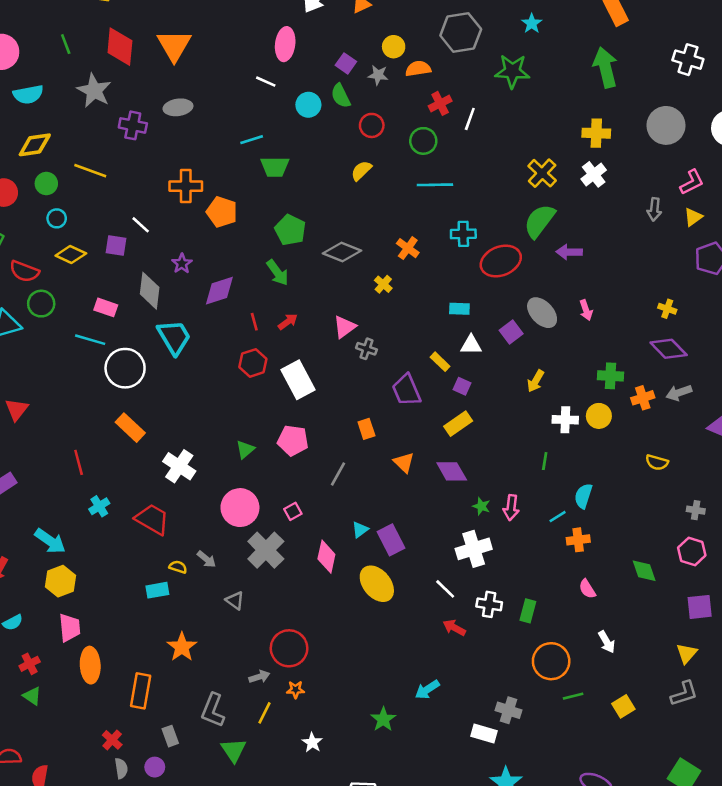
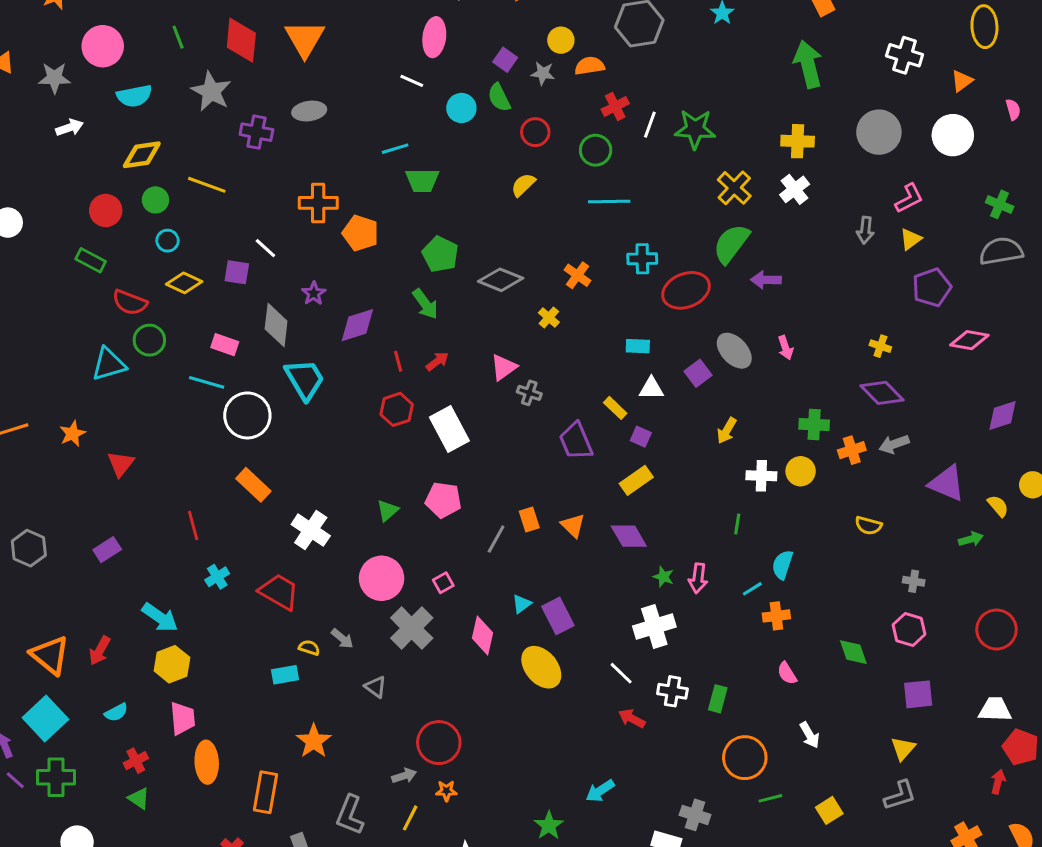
green star: (512, 71) -> (695, 129), moved
orange rectangle: (366, 429) -> (529, 519), moved

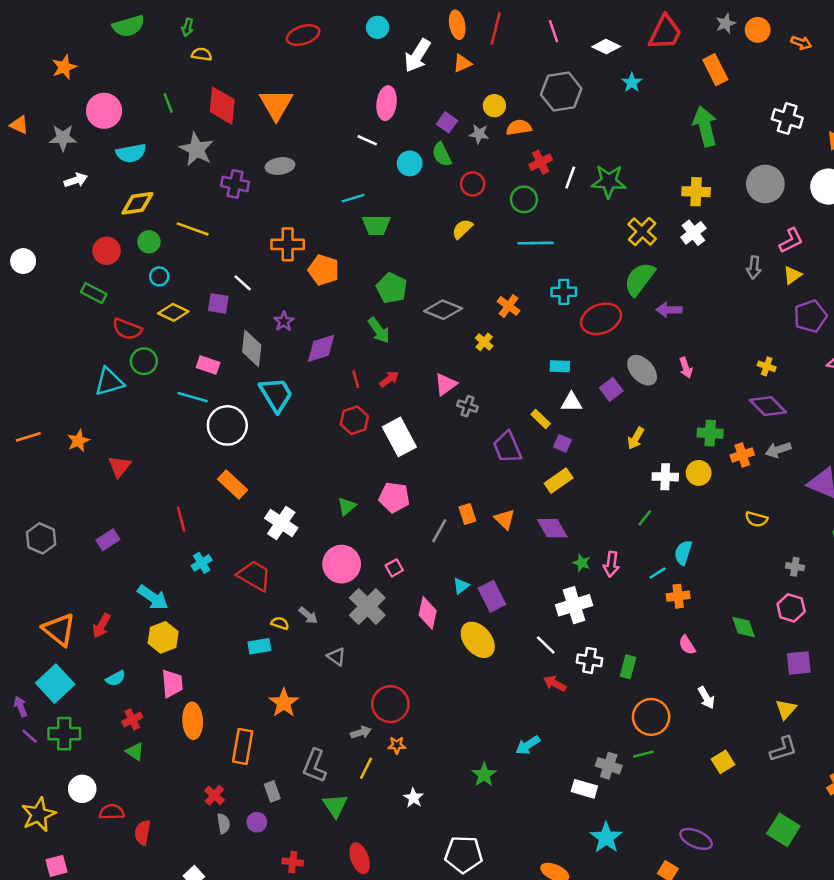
green line: (737, 524) -> (645, 518), turned 30
green line: (770, 798) -> (643, 754), moved

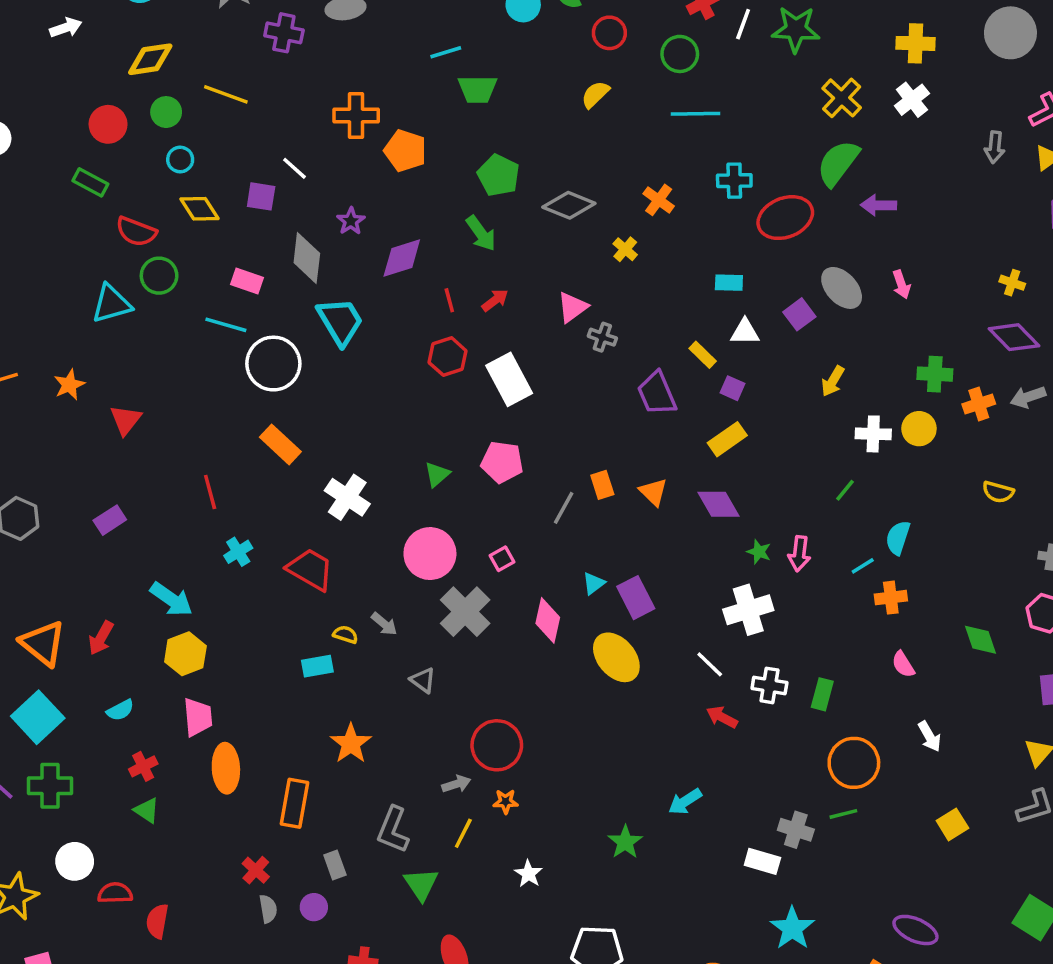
yellow diamond: (173, 312) -> (200, 209), turned 32

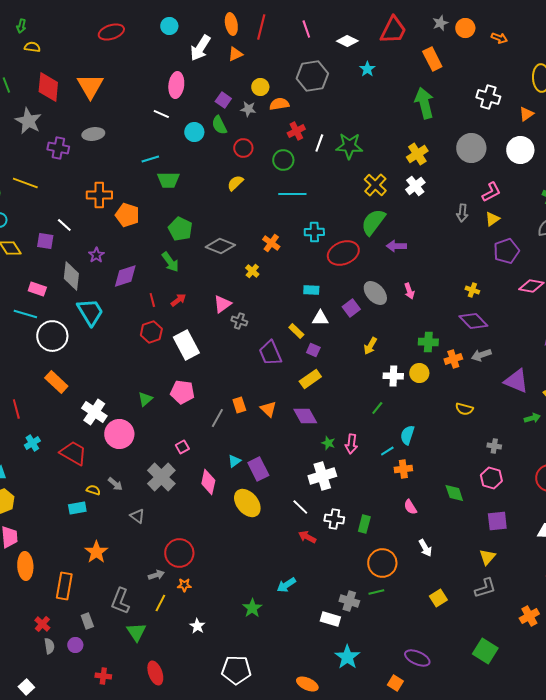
yellow cross: (915, 43) -> (417, 154), turned -35
pink circle: (430, 554) -> (119, 434), moved

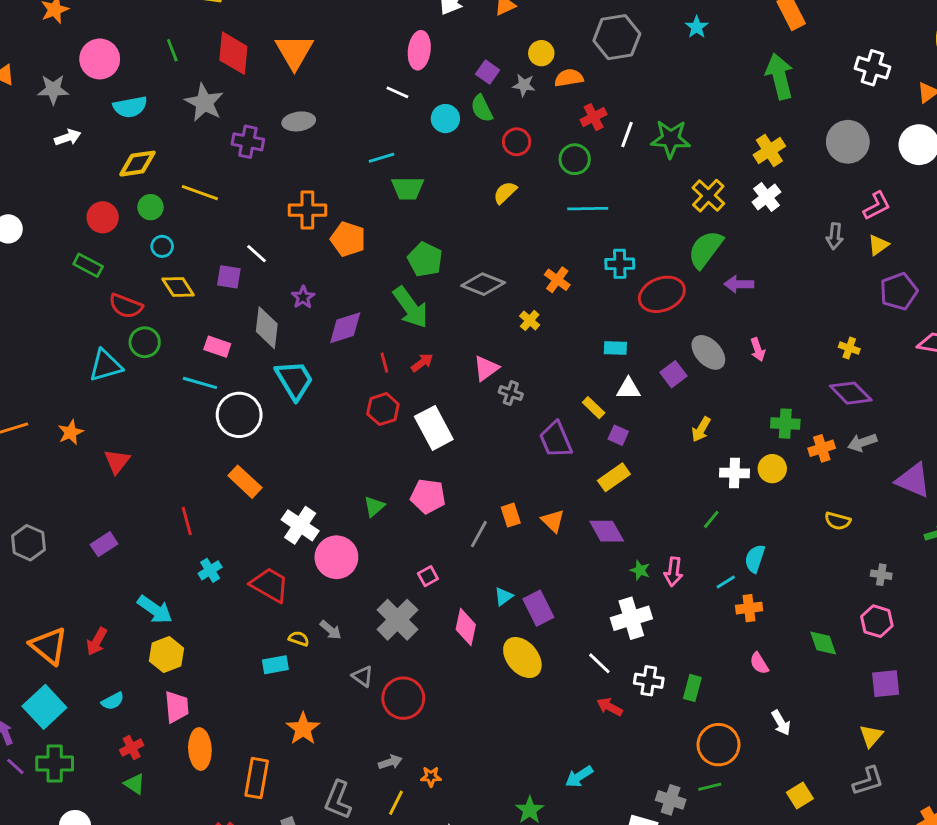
green arrow: (170, 262) -> (411, 307), size x1.4
red circle: (179, 553) -> (403, 698), moved

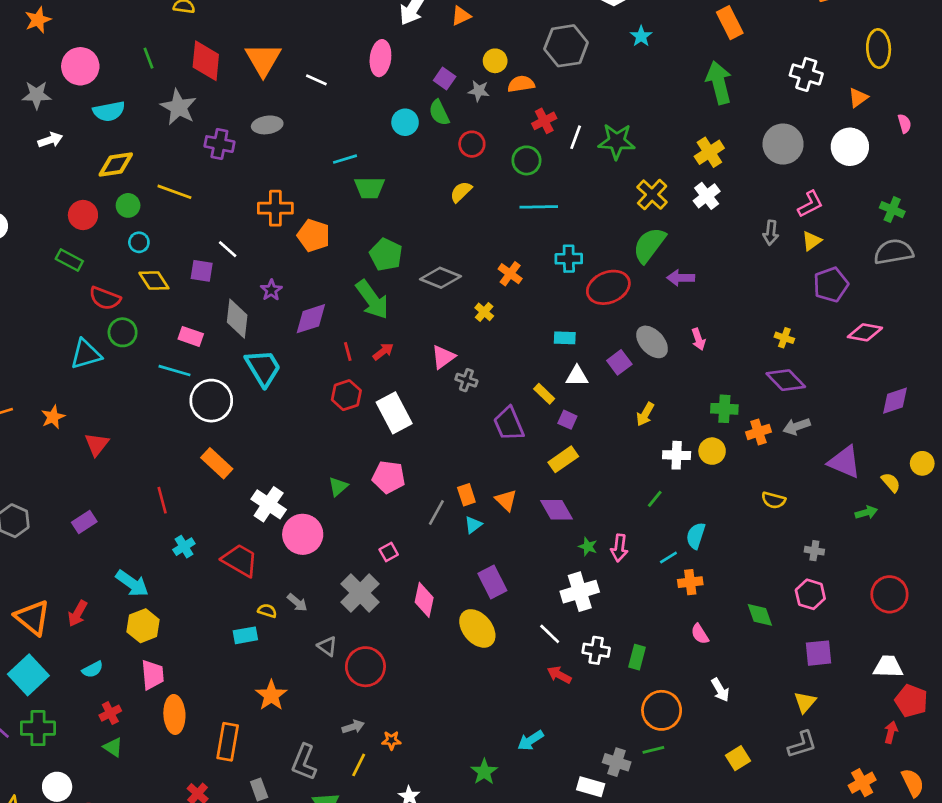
white line: (397, 92) -> (316, 80), moved
cyan triangle: (504, 596) -> (473, 525), moved

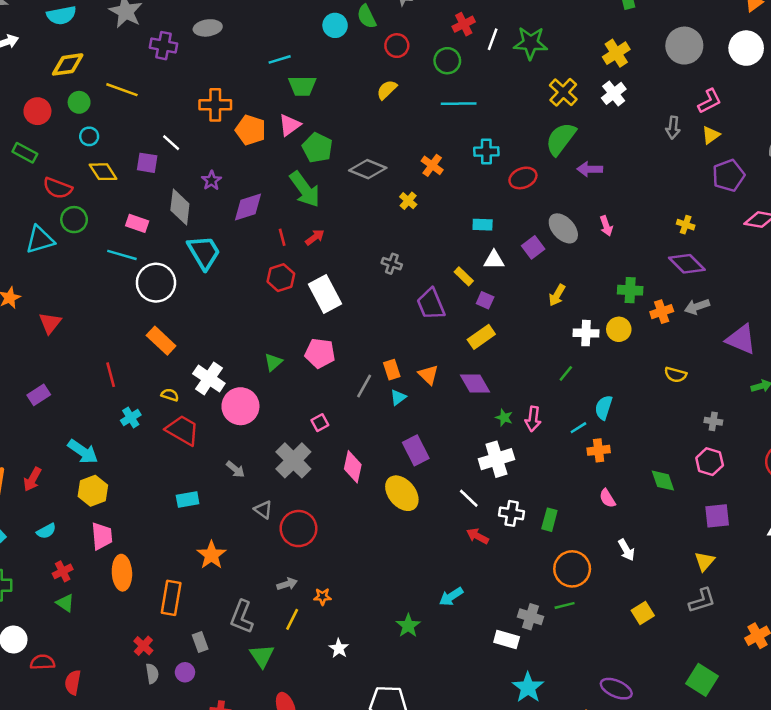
red ellipse: (608, 287) -> (523, 178), size x0.7
pink triangle: (443, 357) -> (290, 125), moved
yellow semicircle: (267, 611) -> (170, 395), moved

